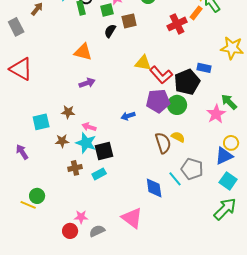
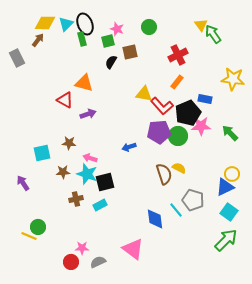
orange rectangle: (196, 13) -> (177, 82), moved
red triangle: (21, 69) -> (65, 100), moved, size x0.7
pink star: (216, 114) -> (201, 126), moved, turned 30

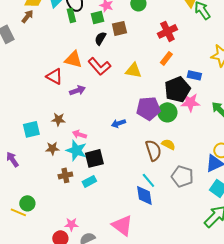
red L-shape: (162, 106) -> (99, 66), moved
cyan line: (176, 210) -> (148, 180), moved

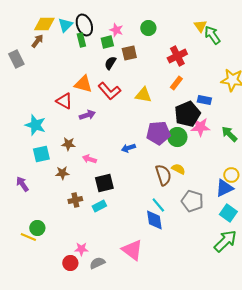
cyan star: (76, 150) -> (35, 125), moved

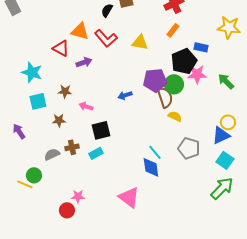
brown semicircle: (163, 175) -> (165, 97), moved
gray semicircle: (97, 263) -> (52, 154), moved

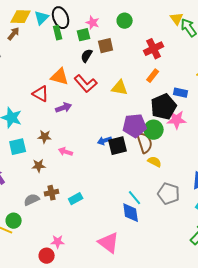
black square: (101, 130) -> (118, 146), moved

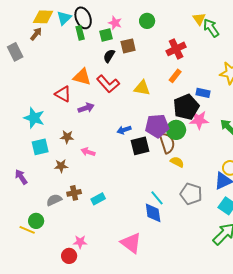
blue arrow: (105, 141) -> (124, 130), moved

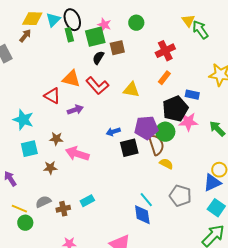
green square: (106, 35) -> (95, 37), size x1.5
pink arrow: (88, 152) -> (77, 154), size x1.6
brown cross: (74, 193) -> (63, 209), moved
yellow line: (27, 230) -> (19, 209), moved

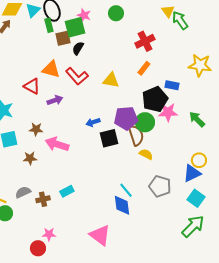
brown square: (117, 48) -> (63, 38), moved

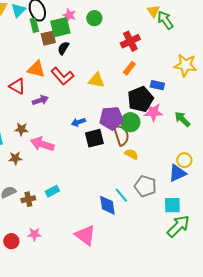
green circle: (116, 13) -> (94, 18), moved
cyan line: (126, 190) -> (121, 195), moved
cyan square: (196, 198) -> (172, 205), moved, turned -36
red circle: (38, 248) -> (11, 241), moved

